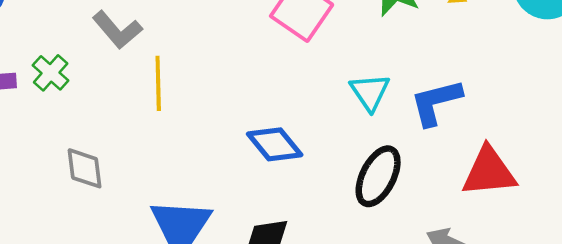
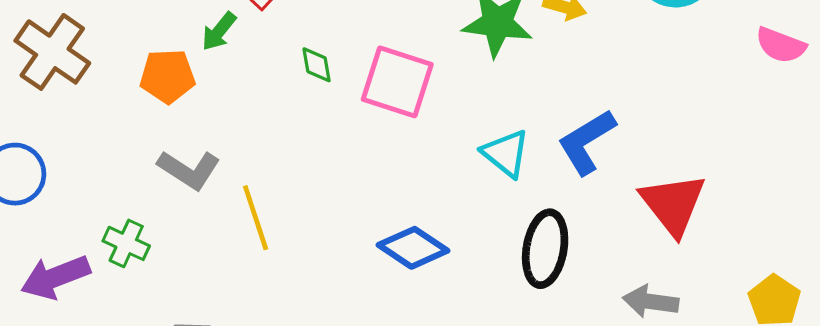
red triangle: (489, 172) -> (673, 204), turned -46

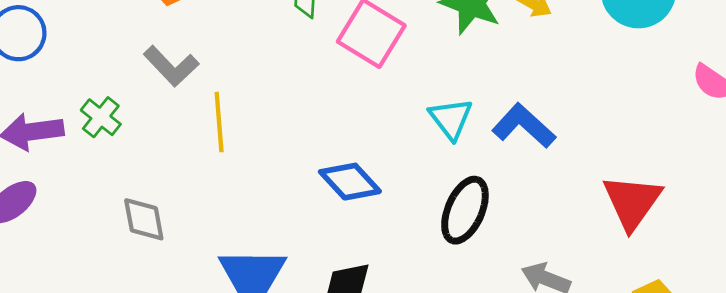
blue L-shape: (587, 142) -> (524, 126), turned 60
red triangle: (673, 204) -> (632, 202), moved

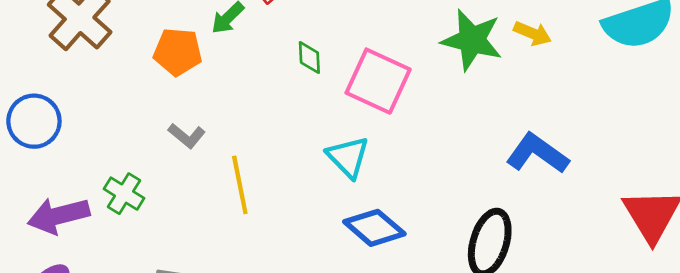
gray L-shape: (171, 66) -> (187, 136), size x0.7
cyan triangle: (451, 119) -> (348, 157), moved

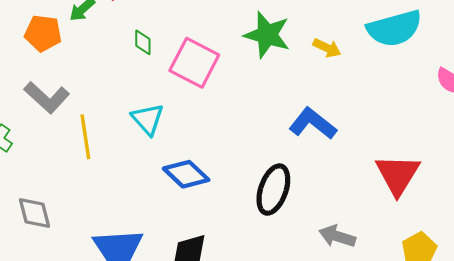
yellow arrow: (532, 33) -> (327, 48), moved
gray L-shape: (187, 136) -> (47, 97), size x1.6
cyan triangle: (348, 157) -> (148, 119), moved

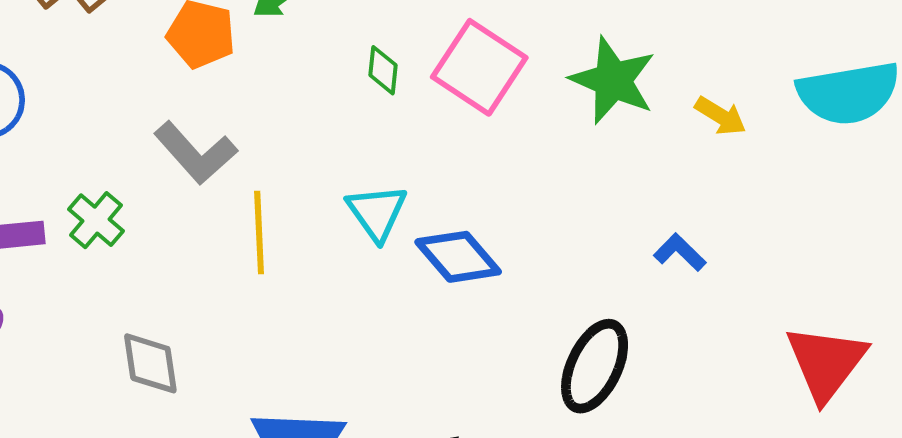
pink square: (194, 63) -> (479, 67), moved
blue L-shape: (313, 124) -> (680, 252), size x0.6
blue diamond: (186, 174) -> (458, 257), moved

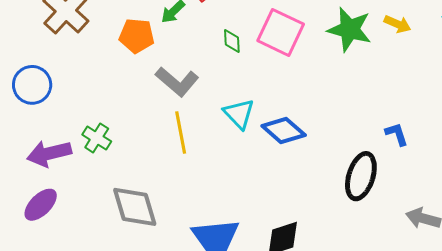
yellow arrow: (721, 116) -> (397, 24), moved
gray L-shape: (196, 153) -> (177, 82), moved
blue L-shape: (680, 252) -> (397, 134), moved, turned 36
gray diamond: (150, 363) -> (135, 207), size x1.4

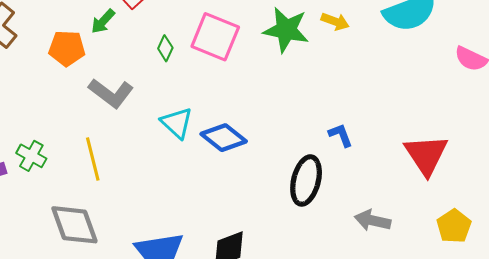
green diamond: (232, 41) -> (165, 48), turned 30
yellow line: (181, 133) -> (93, 159), moved

